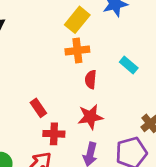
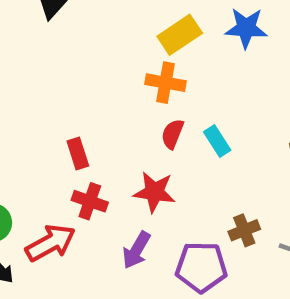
cyan rectangle: (129, 65) -> (217, 141), moved

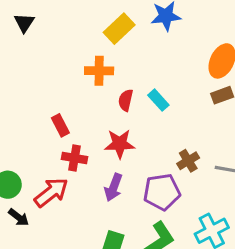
orange cross: (165, 83) -> (99, 71), moved

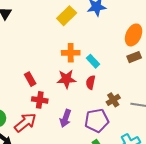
orange cross: (99, 71) -> (71, 53), moved
red semicircle: (126, 100) -> (91, 82), moved
red star: (120, 144) -> (66, 79), moved

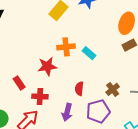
red rectangle: (30, 79) -> (19, 83), moved
red star: (66, 79) -> (47, 66), moved
red semicircle: (91, 82) -> (79, 89), moved

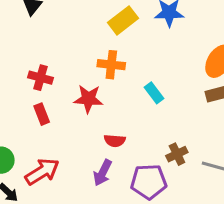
orange cross: (66, 47) -> (111, 65), moved
red semicircle: (79, 89) -> (115, 141), moved, turned -104
red cross: (40, 96) -> (41, 78), moved

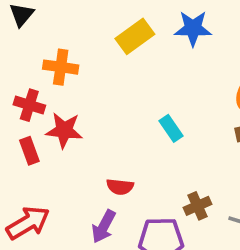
orange cross: (111, 65) -> (61, 67), moved
red star: (88, 99) -> (64, 130), moved

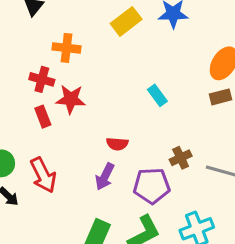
red arrow: (28, 223) -> (43, 175), turned 96

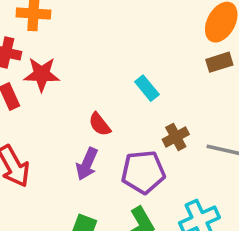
cyan rectangle: (157, 95) -> (147, 88), moved
red semicircle: (117, 144) -> (100, 124), turned 50

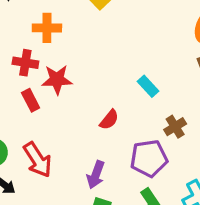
red semicircle: (100, 124) -> (109, 120), turned -100
purple arrow: (87, 164) -> (96, 175), moved

